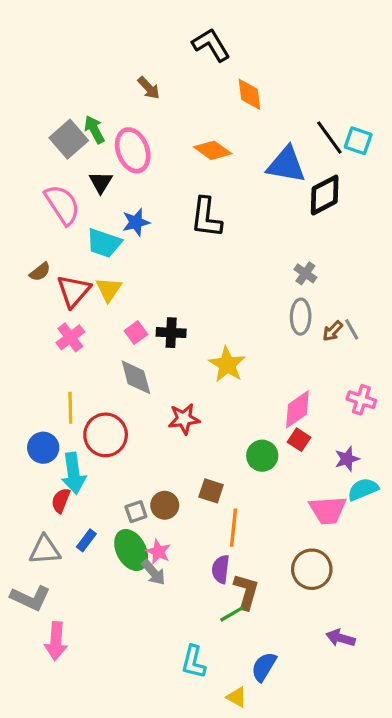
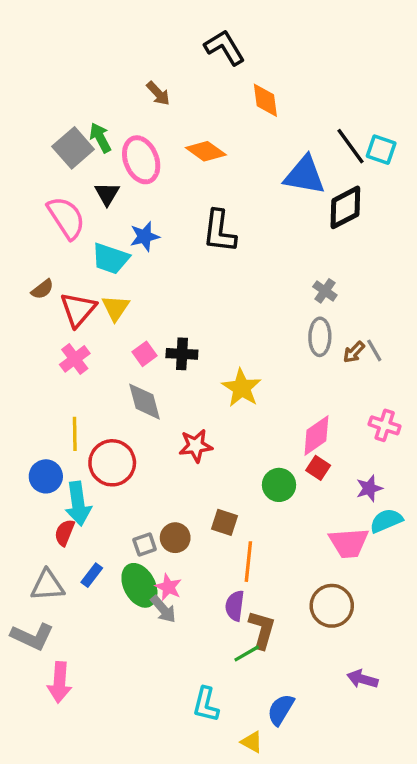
orange diamond: (213, 150) -> (206, 151), moved

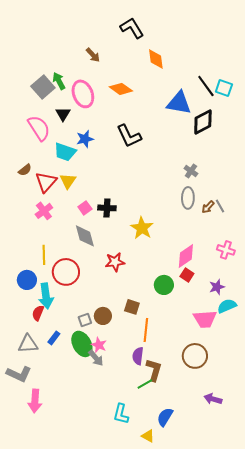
black L-shape: (219, 231) -> (129, 136), turned -32

